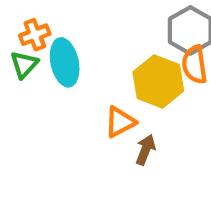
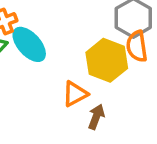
cyan ellipse: (65, 62) -> (29, 44), turned -30

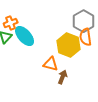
orange triangle: (75, 94) -> (51, 64), turned 42

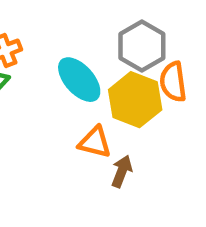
gray hexagon: (84, 21) -> (142, 46), moved
cyan ellipse: (25, 36) -> (79, 80), moved

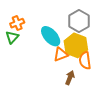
orange semicircle: (173, 82) -> (85, 60), moved
orange triangle: (95, 142) -> (61, 54), moved, turned -35

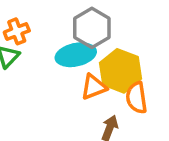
gray hexagon: (79, 21) -> (92, 28), moved
cyan ellipse: (51, 36) -> (76, 55), turned -60

